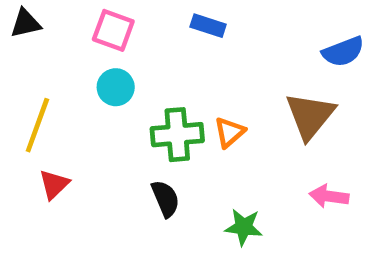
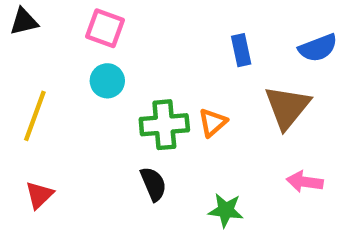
blue rectangle: (208, 26) -> (241, 50), moved, turned 60
red triangle: (54, 184) -> (39, 195), moved

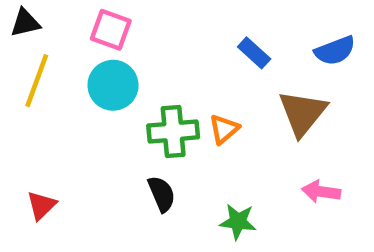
blue rectangle: (241, 50) -> (254, 53), turned -36
cyan circle: (107, 81) -> (113, 85), size x1.4
yellow line: (35, 116) -> (37, 81), moved

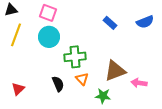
brown triangle: (303, 113) -> (115, 71), moved, turned 30
orange triangle: (224, 129) -> (82, 79), moved, turned -32
black semicircle: (162, 194) -> (58, 84), moved

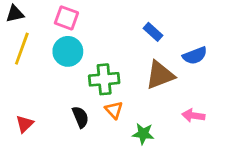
blue semicircle: (145, 22) -> (195, 56), moved
brown triangle: (115, 71) -> (160, 75), moved

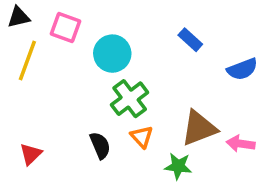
pink square: (66, 18) -> (65, 28), moved
cyan circle: (68, 51) -> (112, 54), moved
brown triangle: (160, 75) -> (199, 128), moved
green cross: (104, 79) -> (130, 99), turned -32

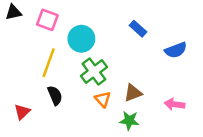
yellow line: (27, 60) -> (49, 63), moved
brown triangle: (199, 128) -> (133, 93), moved, size x0.7
black semicircle: (100, 145) -> (55, 95), moved

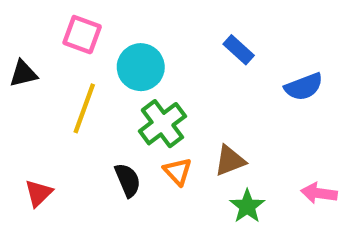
black triangle: (13, 12) -> (23, 74), moved
black semicircle: (55, 95) -> (128, 180), moved
pink arrow: (175, 104) -> (319, 193), moved
green star: (129, 121) -> (247, 206), moved, turned 30

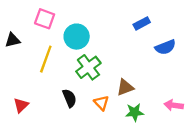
blue rectangle: (239, 50) -> (142, 23), moved, turned -70
orange triangle: (178, 171) -> (101, 103), moved
green star: (247, 206) -> (135, 112), turned 30

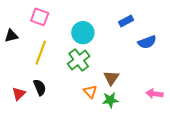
cyan circle: (77, 37) -> (83, 33), moved
brown triangle: (125, 87) -> (111, 78), turned -35
black semicircle: (69, 98) -> (40, 87), moved
green star: (135, 112) -> (110, 100), moved

